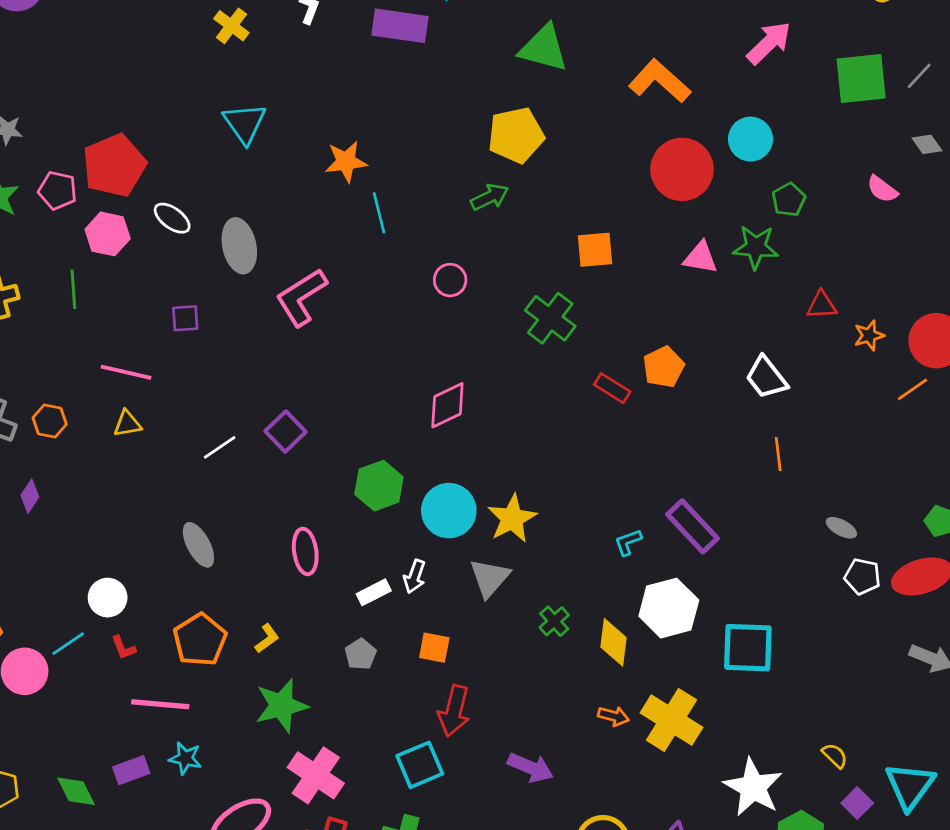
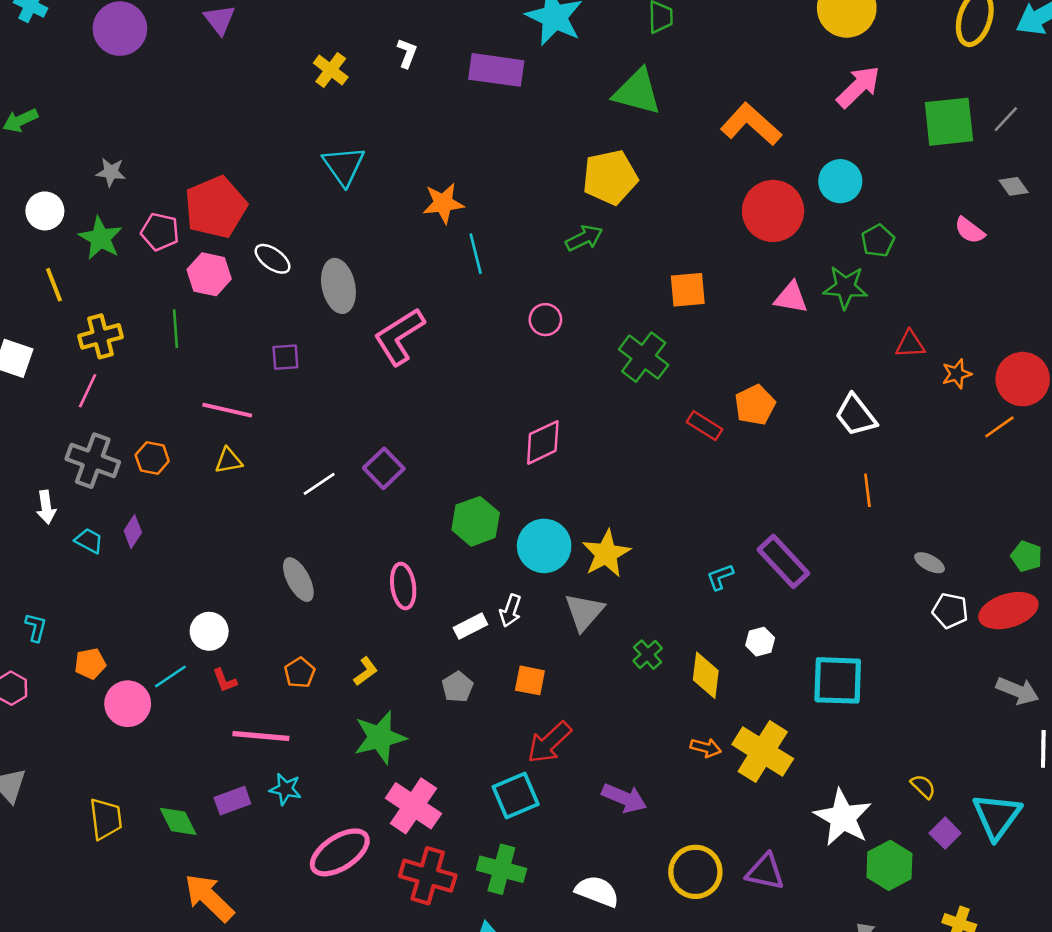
white hexagon: (669, 608) -> (760, 642), size x0.5
orange pentagon: (200, 640) -> (300, 673), size x0.6
red arrow: (454, 711) -> (549, 742), turned 33

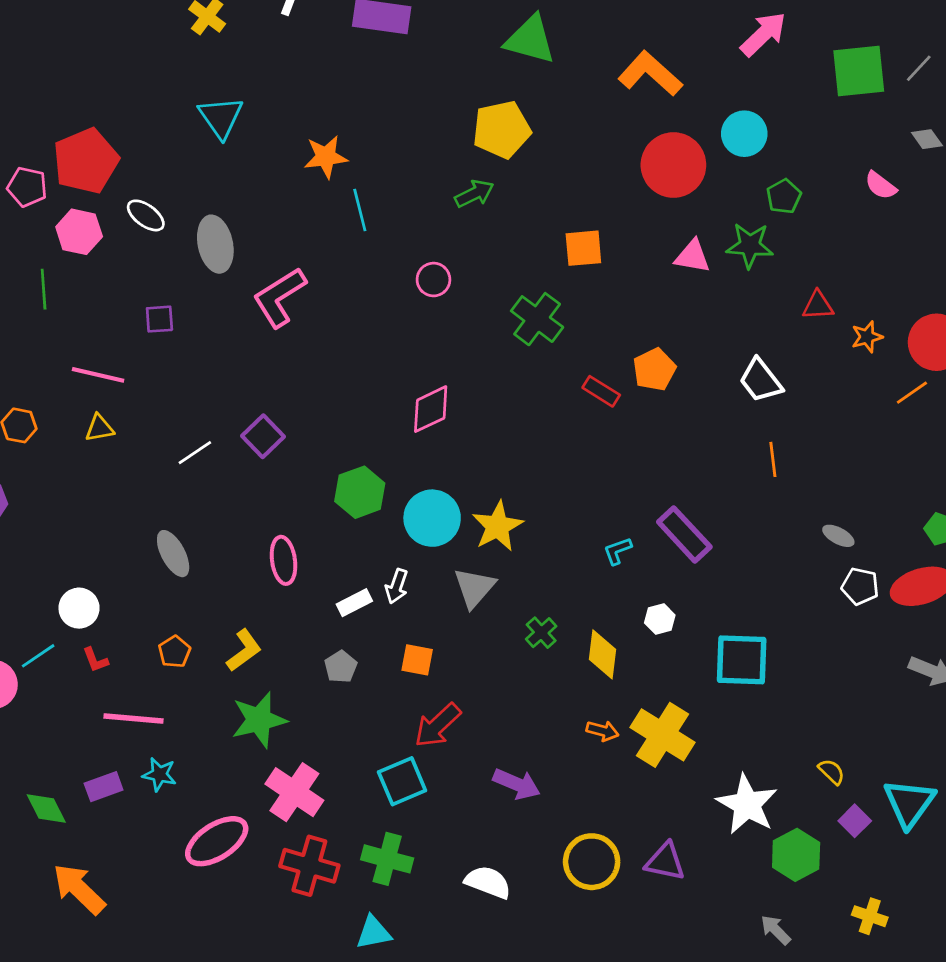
yellow L-shape: (366, 671) -> (244, 650), size x1.4

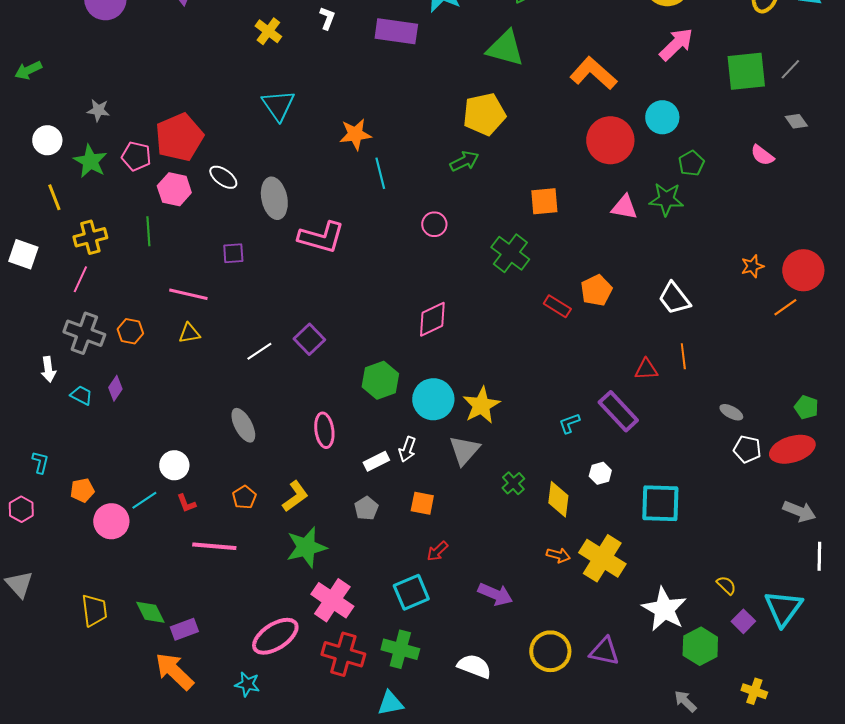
pink L-shape: (279, 297) -> (321, 237), turned -132
red triangle: (818, 305) -> (646, 369), moved
red arrow: (438, 725) -> (437, 551), size x0.6
cyan star: (159, 774) -> (247, 684), moved
purple rectangle: (104, 787) -> (184, 629), moved

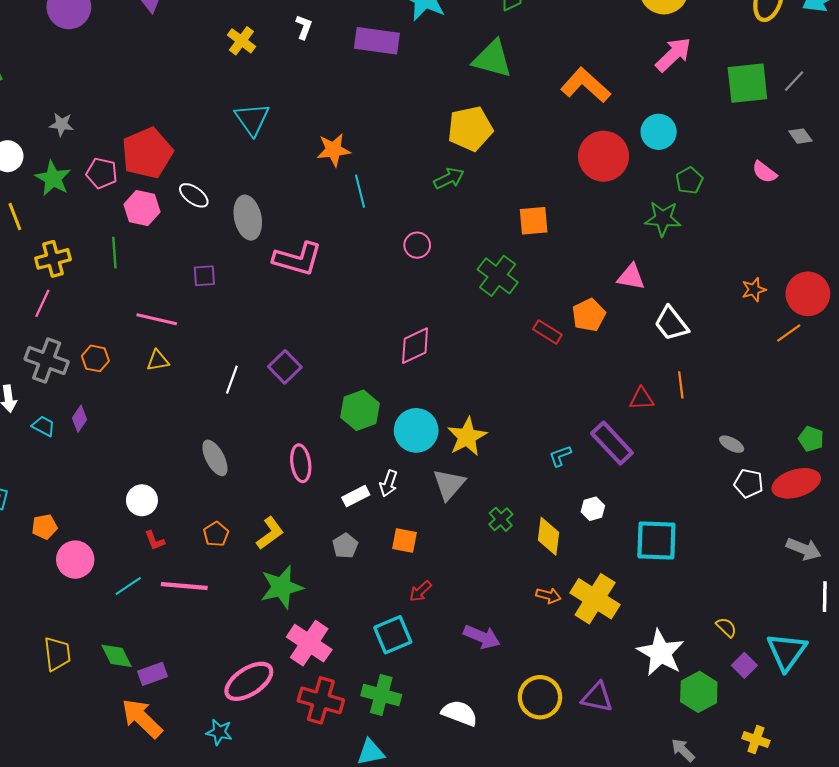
pink triangle: (624, 207) -> (631, 277), moved
white line: (259, 351) -> (232, 380), turned -36
cyan line: (144, 500) -> (128, 586), moved

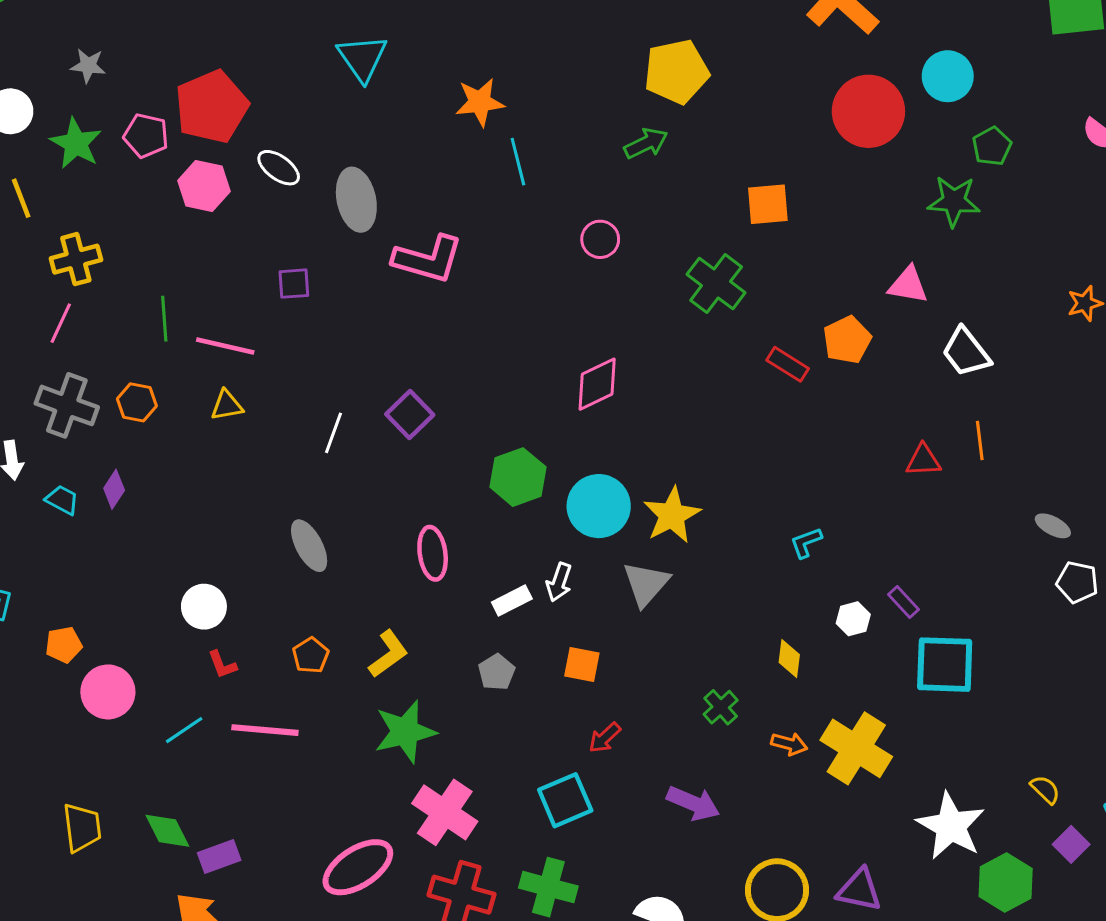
green line: (114, 253) -> (164, 319), moved
purple rectangle: (612, 443) -> (903, 602), moved, size x0.5
green cross: (501, 519) -> (721, 707), moved
yellow diamond: (548, 536) -> (789, 658), size x0.7

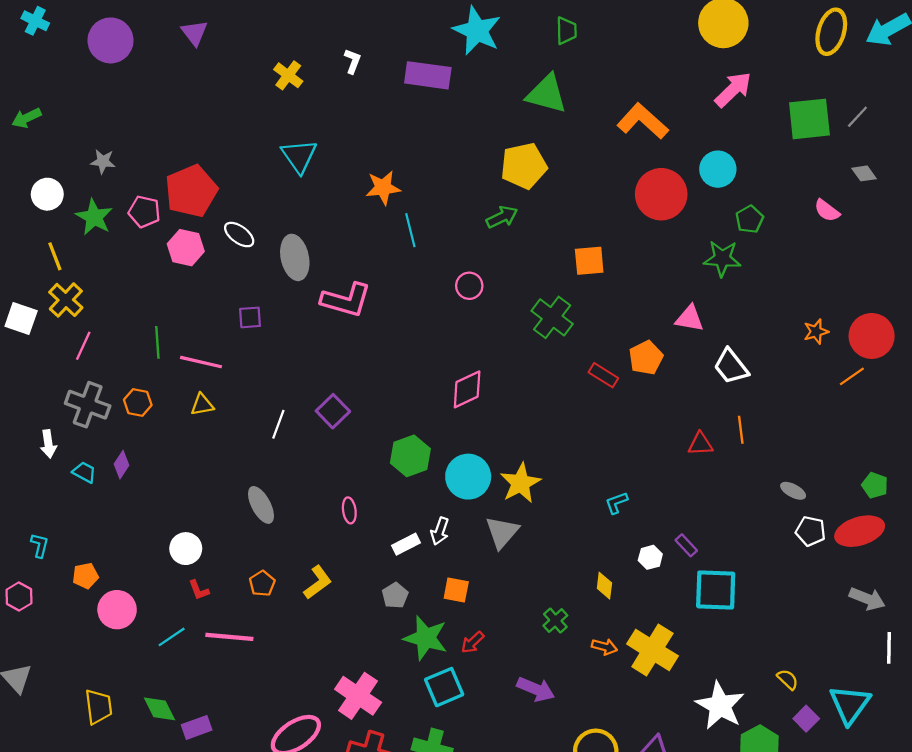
yellow cross: (76, 259) -> (66, 300), moved, turned -32
pink ellipse: (433, 553) -> (349, 510), size x0.7
green star: (405, 732) -> (426, 638), moved, turned 30

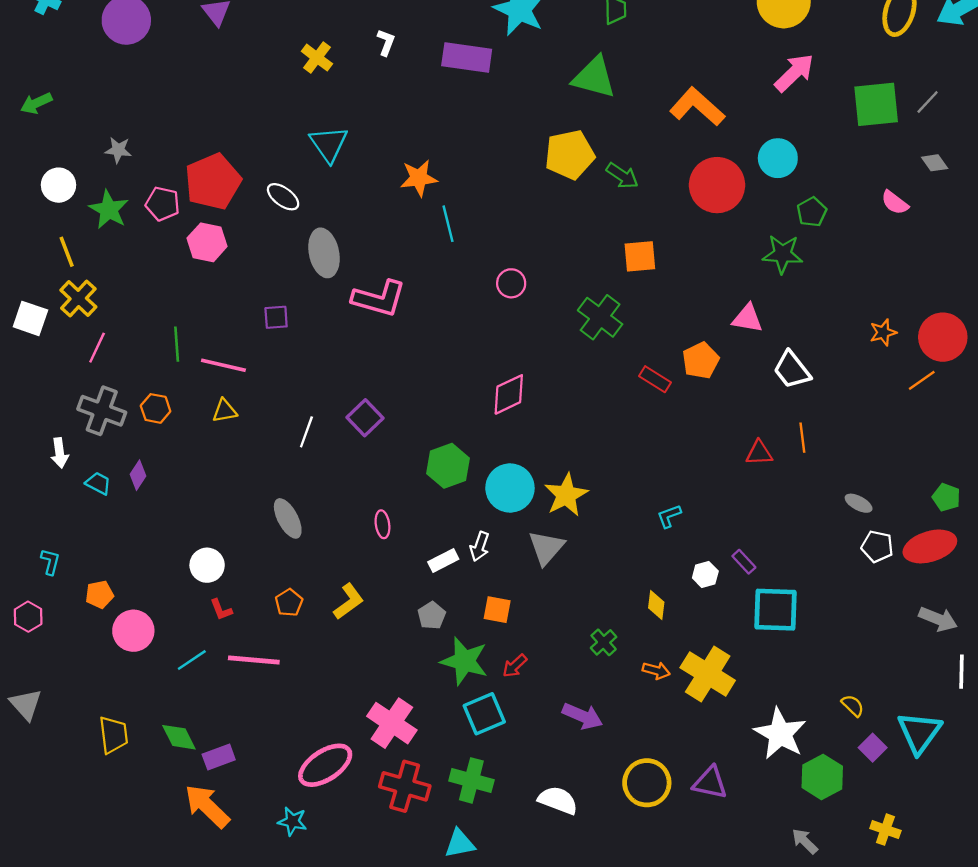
green arrow: (502, 217) -> (622, 176), moved, turned 60
white ellipse: (239, 235) -> (283, 197), moved

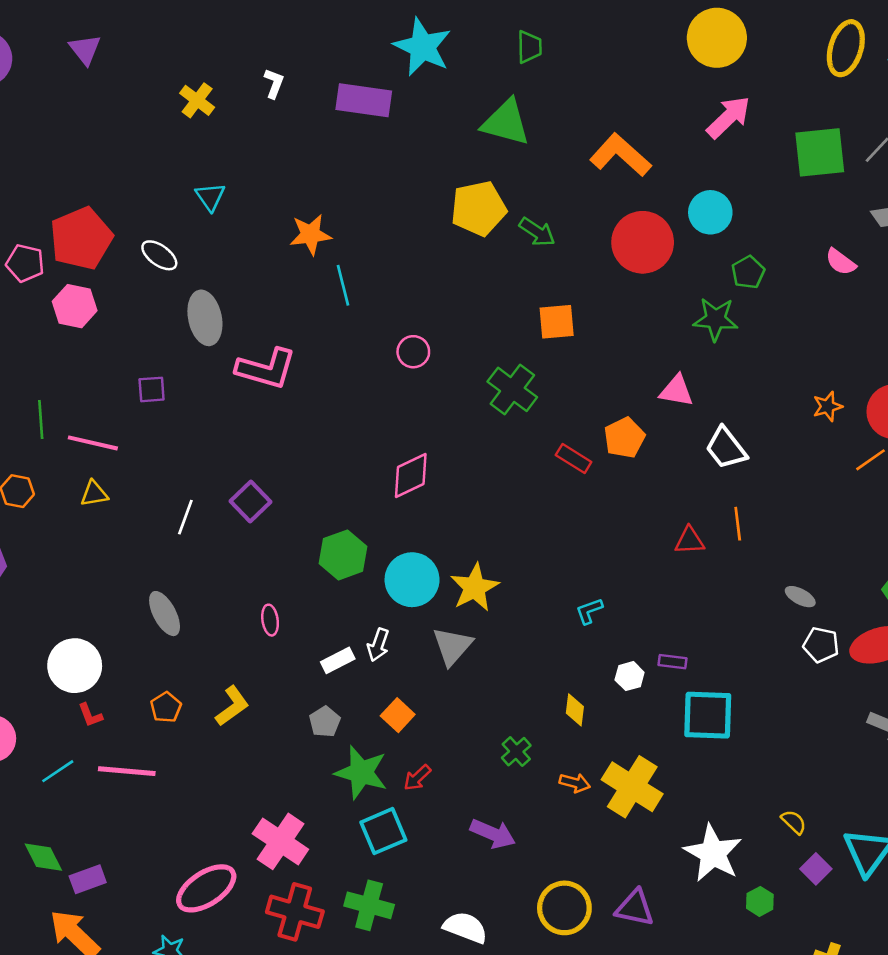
cyan triangle: (329, 144) -> (210, 197), size x0.7
purple rectangle: (744, 562) -> (673, 662), turned -40
white circle: (207, 565) -> (75, 666), size x1.4
orange square: (497, 610) -> (398, 715), turned 32
green hexagon: (822, 777) -> (760, 901), size x0.6

